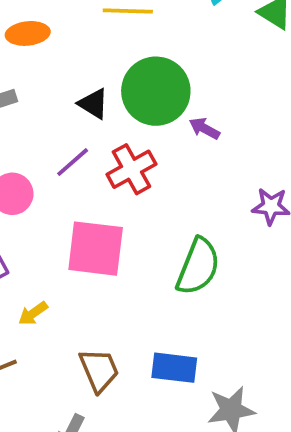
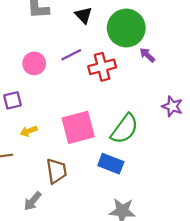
black triangle: (93, 104) -> (84, 15), moved
pink square: (96, 249) -> (78, 127), moved, turned -36
blue rectangle: (174, 368) -> (111, 164), moved

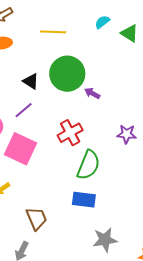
black triangle: (84, 15) -> (31, 81), moved
red cross: (102, 67) -> (70, 133), moved
pink square: (78, 127) -> (20, 149), moved, turned -36

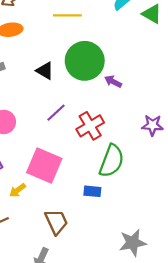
purple line: (24, 110) -> (56, 113), moved
pink square: (20, 149) -> (44, 165), moved
blue rectangle: (84, 200) -> (92, 191), moved, size x0.7

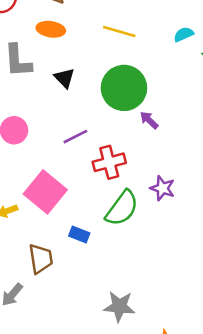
black triangle: (45, 71) -> (64, 78), moved
purple star: (152, 125) -> (163, 188), moved
blue rectangle: (92, 191) -> (79, 234), moved

